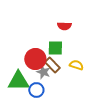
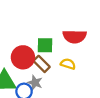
red semicircle: (64, 26) -> (75, 36), moved, size x1.5
gray star: (43, 72) -> (35, 83), moved

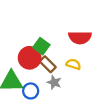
green square: (45, 45) -> (41, 46), moved, turned 35
gray star: (35, 83) -> (54, 82), moved

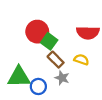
red circle: (30, 58) -> (37, 32), moved

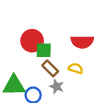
green square: (49, 41) -> (44, 50), turned -35

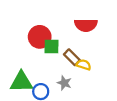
red semicircle: (82, 42) -> (86, 25), moved
brown rectangle: (50, 68) -> (72, 57), moved

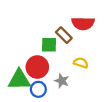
red circle: (40, 37) -> (37, 67), moved
brown rectangle: (72, 57) -> (64, 35), moved

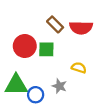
brown rectangle: (64, 35) -> (55, 24), moved
red circle: (37, 67) -> (25, 46), moved

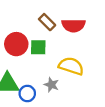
yellow semicircle: (79, 68) -> (71, 66), size x1.6

